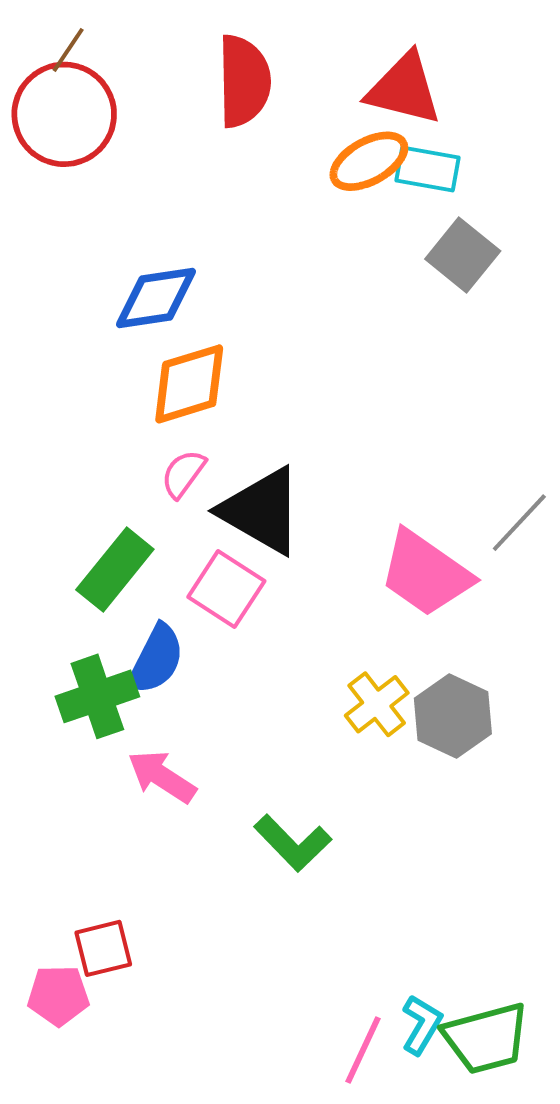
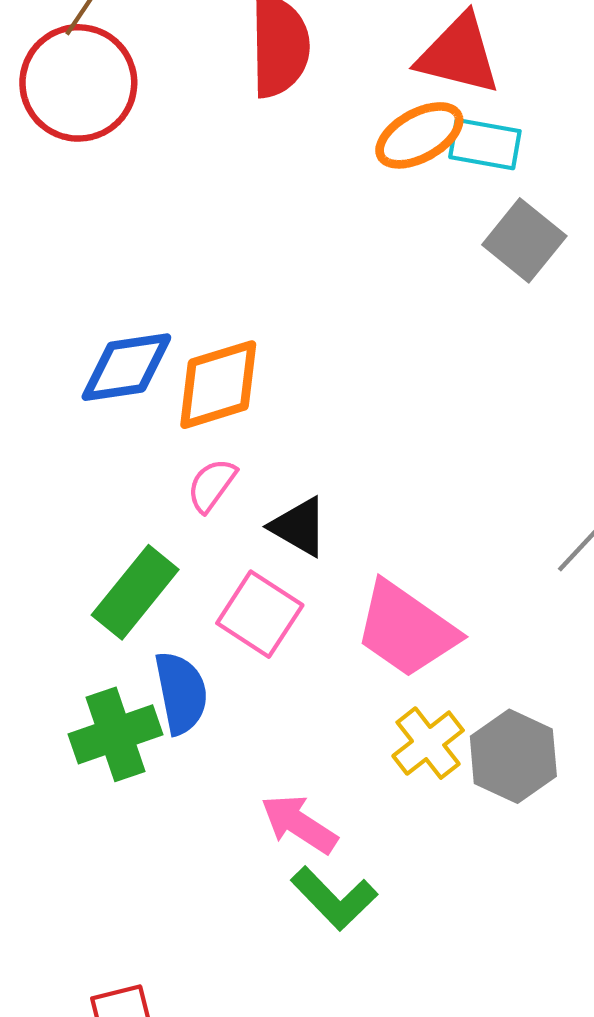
blue diamond: (156, 298) -> (126, 367), moved
black triangle: (261, 511) -> (299, 527), size x0.6
pink trapezoid: (426, 573) -> (406, 629), moved
blue semicircle: (156, 659) -> (181, 693), turned -38
pink arrow: (162, 777) -> (299, 824), moved

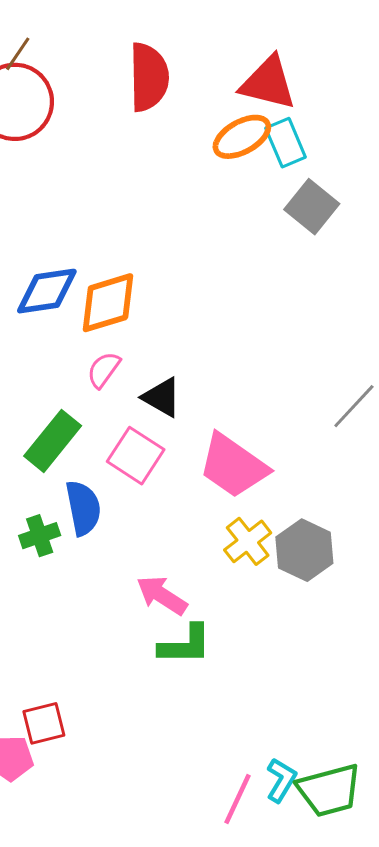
cyan rectangle: (485, 144) -> (286, 143), turned 57
green cross: (115, 734) -> (40, 536), size x0.7
green L-shape: (334, 898) -> (185, 645), turned -46

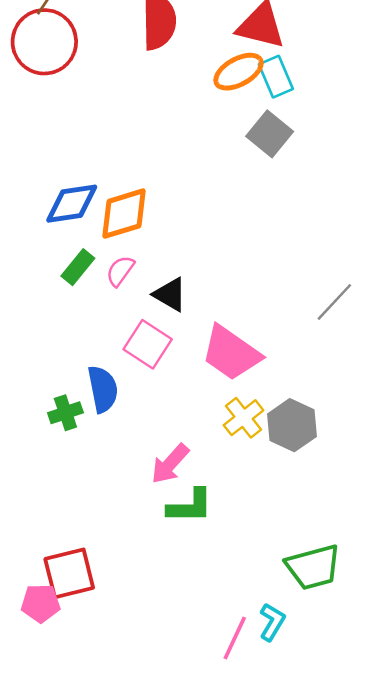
gray square: (312, 207) -> (270, 134), moved
green rectangle: (53, 441) -> (78, 267), moved, size x0.7
pink arrow: (162, 595) -> (170, 464), turned -81
red square: (44, 723) -> (69, 573), size x1.4
green trapezoid: (329, 790) -> (313, 567), moved

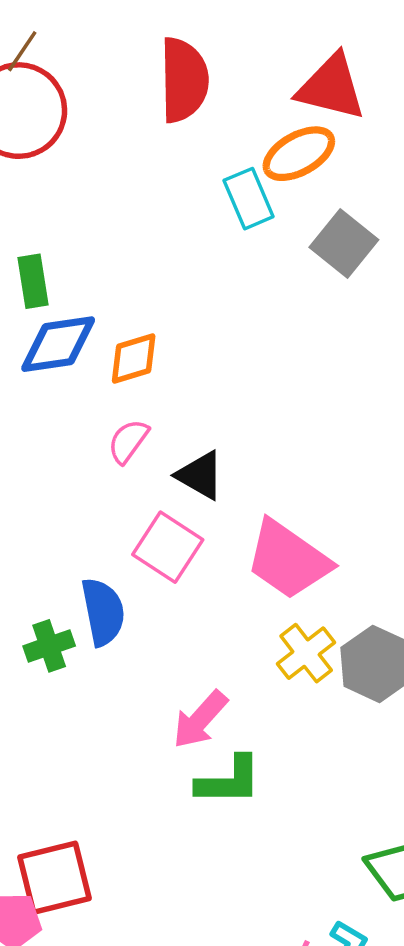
cyan rectangle: (276, 77) -> (249, 199), moved
orange diamond: (124, 214) -> (134, 358), size x0.7
green rectangle: (78, 267) -> (33, 281), moved, turned -48

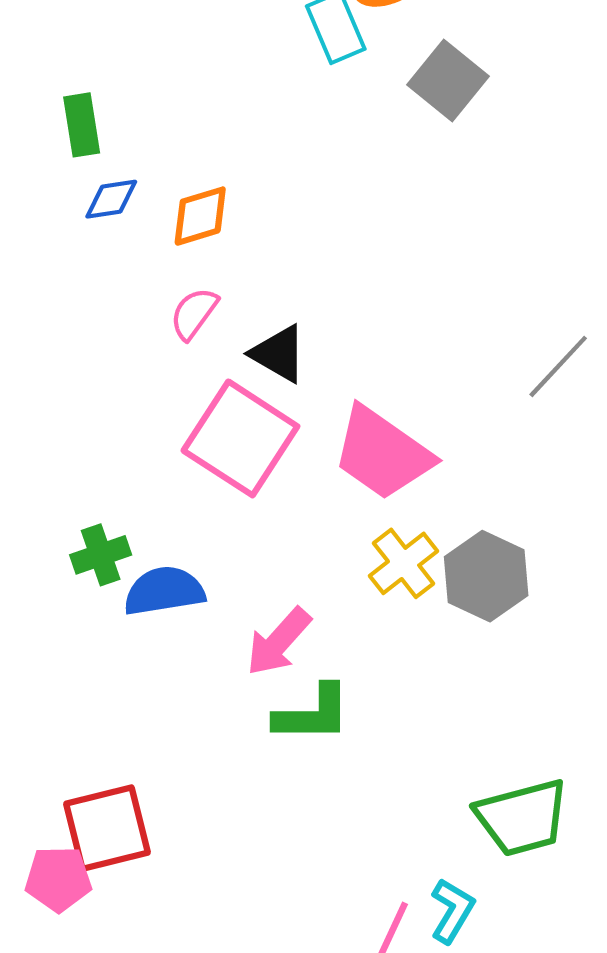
blue diamond: (58, 344) -> (111, 199), size x0.6
pink square: (168, 547) -> (240, 438), size x1.4
blue semicircle: (103, 612) -> (164, 591), moved, turned -88

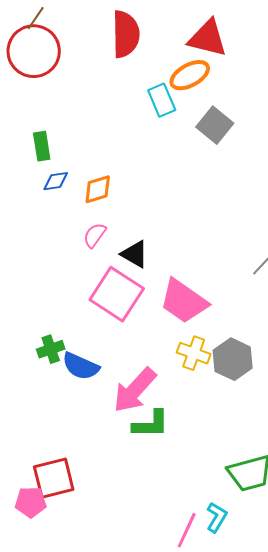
yellow cross: (404, 563) -> (194, 353), turned -32
blue semicircle: (164, 591) -> (81, 366), turned -147
pink arrow: (279, 642) -> (135, 390), size x1.4

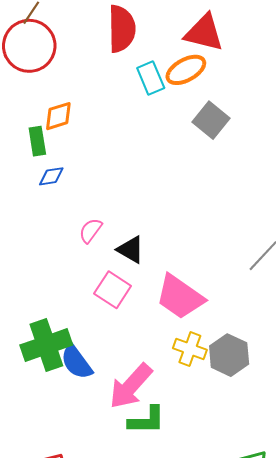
cyan rectangle: (162, 100) -> (151, 78), moved
orange diamond: (98, 189) -> (58, 116), moved
pink square: (117, 294) -> (113, 290), size x0.7
green cross: (51, 349) -> (46, 345), size x1.8
blue semicircle: (81, 366) -> (76, 362), turned 30

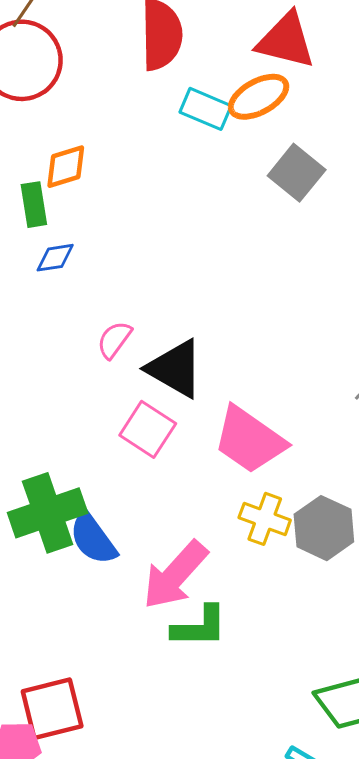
cyan rectangle: (151, 78) -> (205, 109), turned -44
black triangle: (131, 250) -> (175, 369), size x1.4

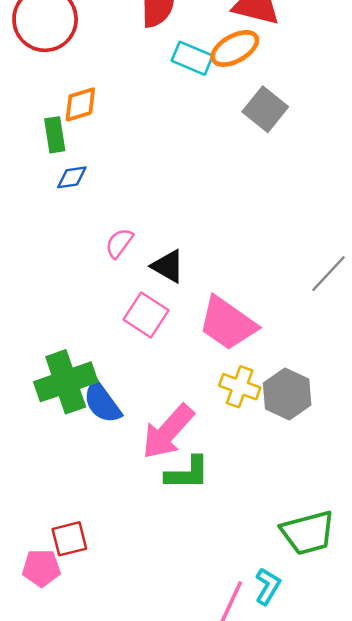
black triangle: (175, 369) -> (168, 266), size x0.7
red square: (52, 709) -> (69, 539), size x0.7

